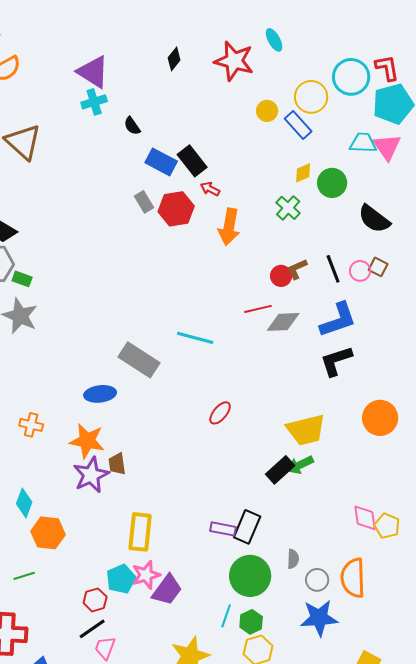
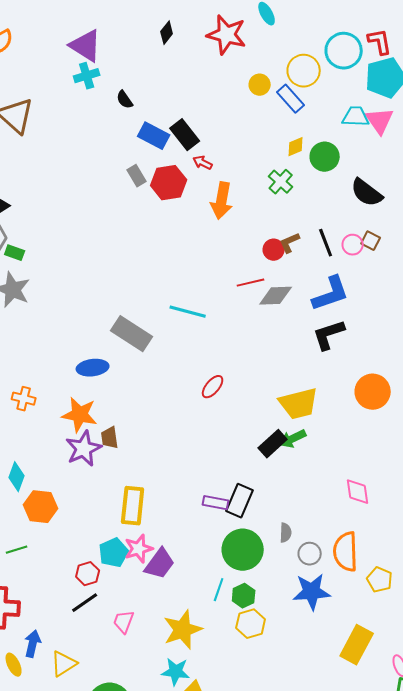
yellow pentagon: (387, 526) -> (380, 580), moved
pink trapezoid: (105, 648) -> (124, 622), moved

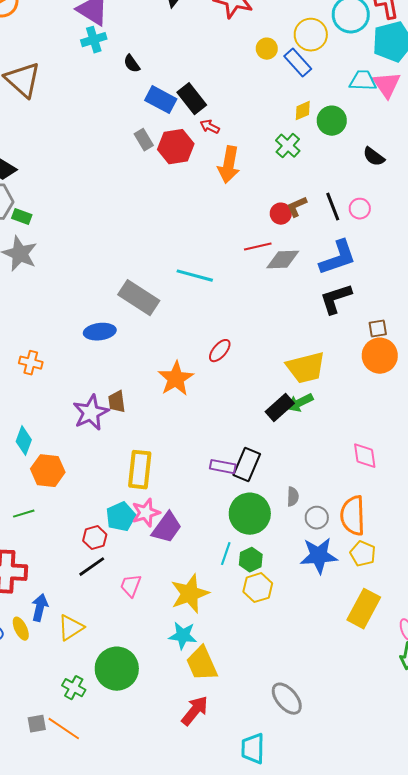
black semicircle: (367, 193) -> (374, 157), size x0.7
brown square: (371, 241) -> (378, 329), moved, turned -36
orange star: (80, 415) -> (176, 379), moved, turned 30
yellow pentagon: (380, 580) -> (363, 554), moved

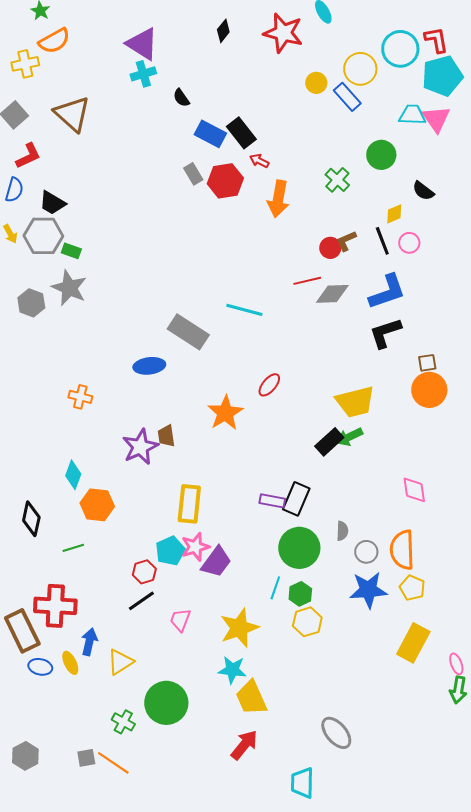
yellow diamond: (303, 111) -> (394, 214), moved

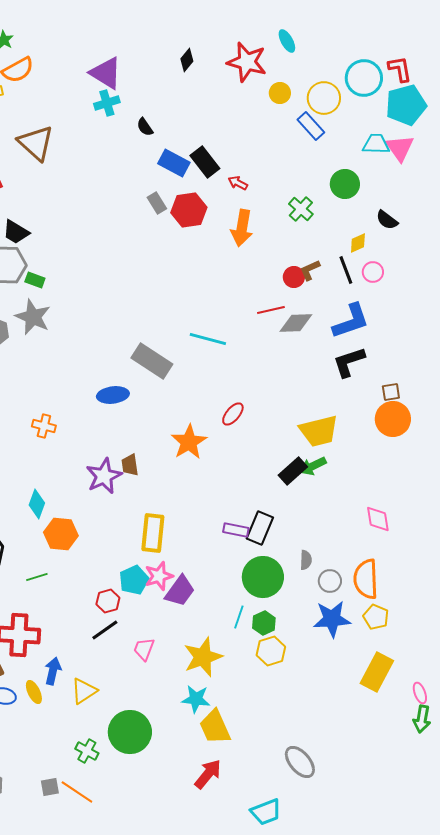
yellow circle: (316, 83) -> (280, 93), moved
red arrow: (259, 161) -> (238, 183), moved
cyan trapezoid: (302, 783) -> (266, 812), turned -112

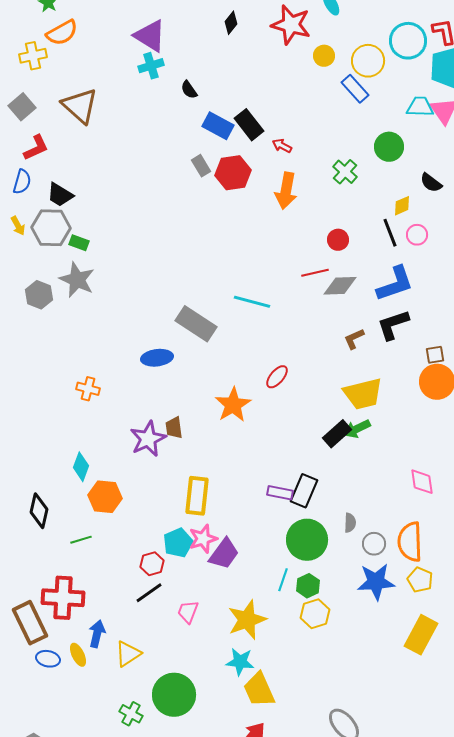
brown L-shape: (310, 270) -> (354, 339), moved

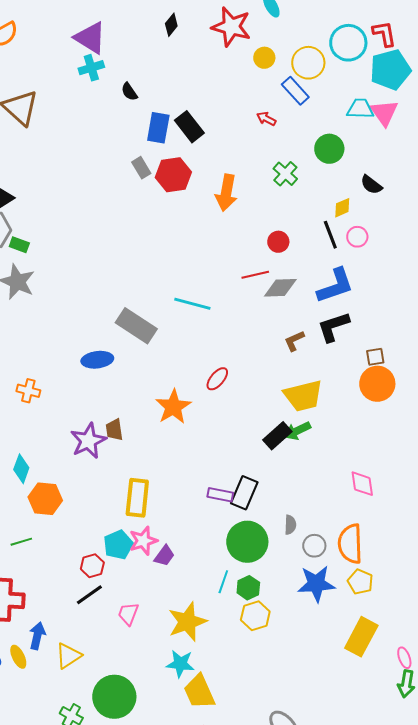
blue rectangle: (218, 126) -> (158, 128), turned 72
red arrow: (282, 146) -> (266, 119), moved
purple trapezoid: (224, 554) -> (164, 556), size x0.7

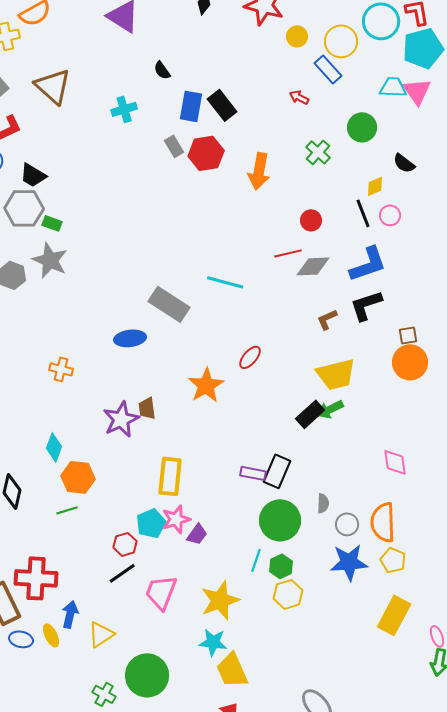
cyan cross: (91, 68) -> (124, 109), moved
green line: (21, 542) -> (67, 510), moved
pink trapezoid: (128, 614) -> (161, 592), size x1.5

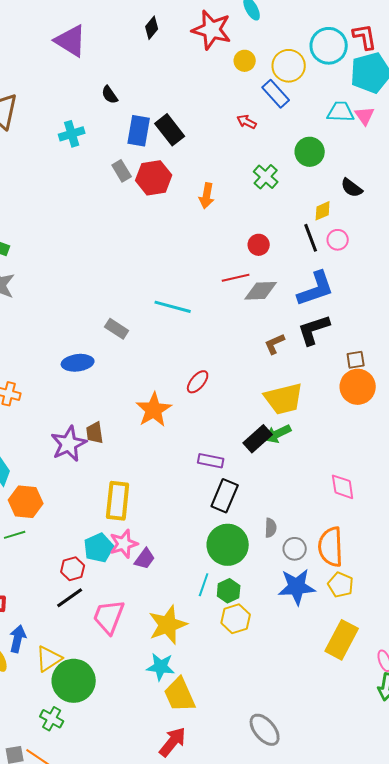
pink triangle: (417, 91) -> (365, 116), size x0.7
orange arrow: (259, 171) -> (207, 196), size x0.7
gray rectangle: (169, 304) -> (117, 329), size x0.6
purple rectangle: (253, 473) -> (211, 461), moved
green circle: (147, 675) -> (74, 681), moved

